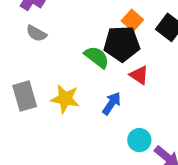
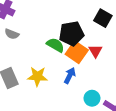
orange square: (132, 20) -> (77, 52), moved, size x1.5
red triangle: (139, 75) -> (95, 51), moved, turned 32

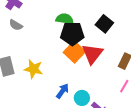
green semicircle: (55, 45) -> (65, 19), moved, turned -30
red triangle: (95, 51) -> (92, 54), size x1.6
blue arrow: (70, 76) -> (62, 91), moved

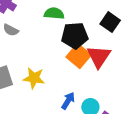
green semicircle: (65, 19) -> (54, 13), moved

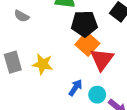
red triangle: (99, 57) -> (102, 59), moved

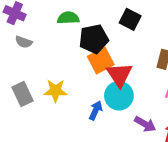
orange square: (87, 44) -> (101, 60), turned 30
cyan circle: (97, 95) -> (119, 96), moved, size x1.5

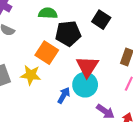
orange square: (101, 60) -> (47, 53), moved, turned -35

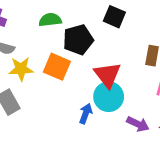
yellow star: (31, 75) -> (21, 69), moved

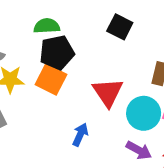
black pentagon: (78, 40) -> (57, 53), moved
cyan circle: (109, 97) -> (144, 113), moved

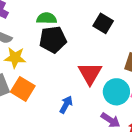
orange square: (51, 79) -> (23, 89), moved

